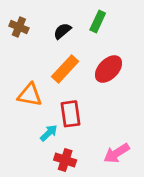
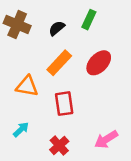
brown cross: (19, 27) -> (17, 25), size x1.5
cyan arrow: (49, 133) -> (21, 129), moved
red cross: (65, 160) -> (59, 146), turned 30

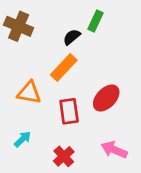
black semicircle: (57, 28) -> (72, 37), moved
red ellipse: (99, 63) -> (106, 98), moved
pink arrow: (106, 139) -> (114, 150), turned 55

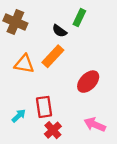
black semicircle: (72, 37) -> (59, 31), turned -104
orange triangle: (29, 93) -> (24, 64), moved
red rectangle: (69, 111) -> (44, 107), moved

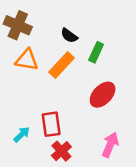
green rectangle: (79, 18) -> (96, 52), moved
orange triangle: (24, 64) -> (27, 60), moved
pink arrow: (95, 125) -> (110, 145), turned 90

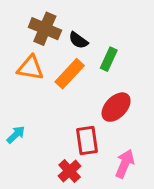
brown cross: (18, 25) -> (45, 29), moved
red rectangle: (51, 124) -> (87, 140), moved
cyan arrow: (22, 134) -> (16, 135), moved

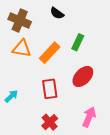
brown cross: (45, 29) -> (20, 20), moved
black semicircle: (78, 40) -> (57, 13), moved
red rectangle: (87, 140) -> (50, 89), moved

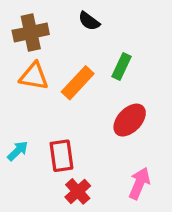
brown cross: (20, 20) -> (31, 32), turned -35
red rectangle: (50, 89) -> (61, 156), moved

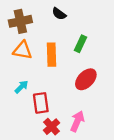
orange rectangle: (78, 83) -> (52, 55), turned -45
cyan arrow: (18, 151) -> (21, 87), moved
pink arrow: (139, 183) -> (77, 121), moved

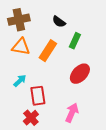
black semicircle: (59, 14) -> (59, 22), moved
orange rectangle: (52, 55) -> (48, 51), turned 35
red cross: (52, 127) -> (31, 118), moved

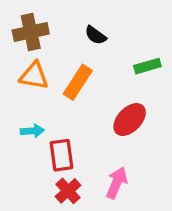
green rectangle: (75, 41) -> (147, 66), moved, turned 49
cyan arrow: (20, 81) -> (32, 131), turned 40
red cross: (31, 118) -> (68, 191), moved

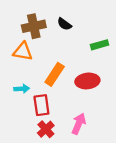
brown cross: (31, 32) -> (34, 26), moved
orange rectangle: (78, 82) -> (55, 74), moved
red ellipse: (130, 120) -> (87, 81), turned 40

